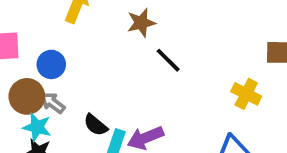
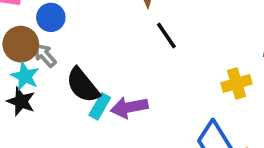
yellow cross: (246, 94) -> (237, 83), turned 36
black semicircle: (96, 125) -> (83, 85), size x1.5

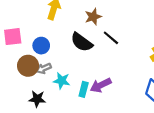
gray arrow: (45, 55) -> (44, 68), turned -56
cyan star: (25, 76) -> (62, 81), moved
black semicircle: (83, 85) -> (82, 42), moved

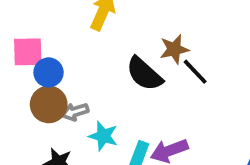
brown star: (93, 17) -> (174, 49), moved
blue circle: (41, 46) -> (49, 72), moved

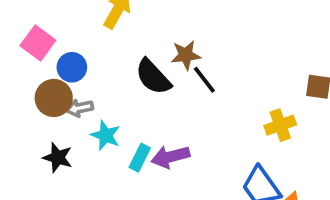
pink square: (28, 52) -> (38, 43), turned 32
blue circle: (49, 72) -> (72, 67), moved

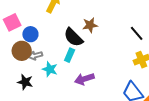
pink square: (38, 43) -> (12, 22), turned 30
black line: (204, 80) -> (137, 33), moved
cyan rectangle: (140, 158) -> (70, 55), moved

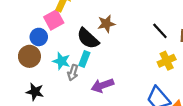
pink square: (12, 22) -> (54, 20), moved
gray arrow: (35, 55) -> (73, 73), moved, turned -56
cyan star: (50, 69) -> (61, 61), moved

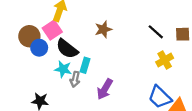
black semicircle: (88, 38) -> (67, 49), moved
brown circle: (29, 56) -> (29, 36), moved
purple arrow: (102, 85) -> (105, 89), turned -35

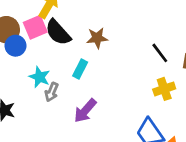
black semicircle: (67, 49) -> (58, 32), moved
cyan rectangle: (85, 65) -> (80, 69), moved

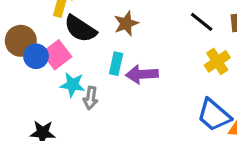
pink square: (35, 27) -> (57, 55), moved
purple arrow: (85, 111) -> (142, 74), moved, turned 60

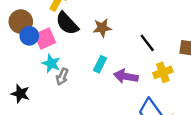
black line: (202, 22) -> (147, 43), moved
cyan rectangle: (116, 64) -> (100, 64), moved
purple arrow: (142, 74) -> (126, 76), moved

